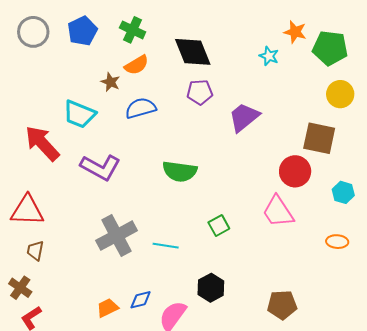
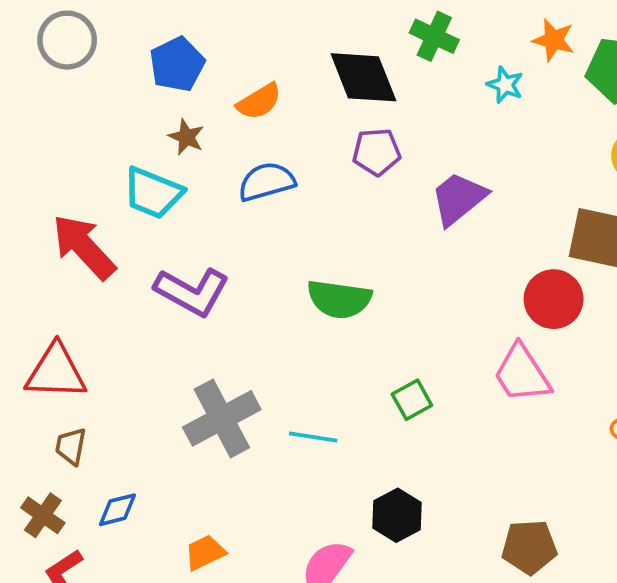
green cross: (133, 30) -> (434, 36), moved
blue pentagon: (82, 31) -> (177, 64), moved
brown star: (110, 82) -> (186, 137), moved
blue diamond: (141, 300) -> (117, 510), moved

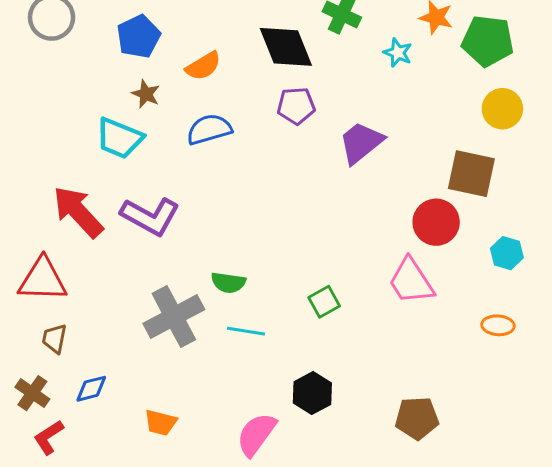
red arrow: (84, 247) -> (78, 212), moved
green semicircle: (339, 299) -> (228, 283), moved, size x0.7
orange trapezoid: (205, 553) -> (161, 423), turned -140

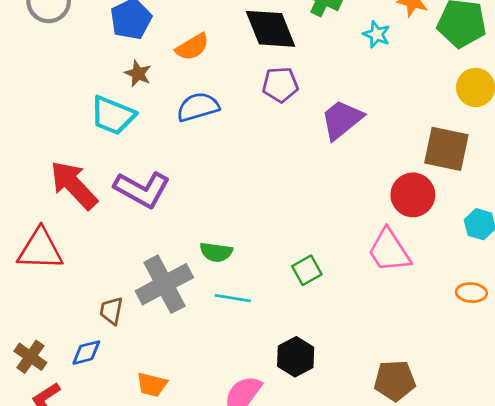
brown trapezoid: (54, 339) -> (111, 311), moved

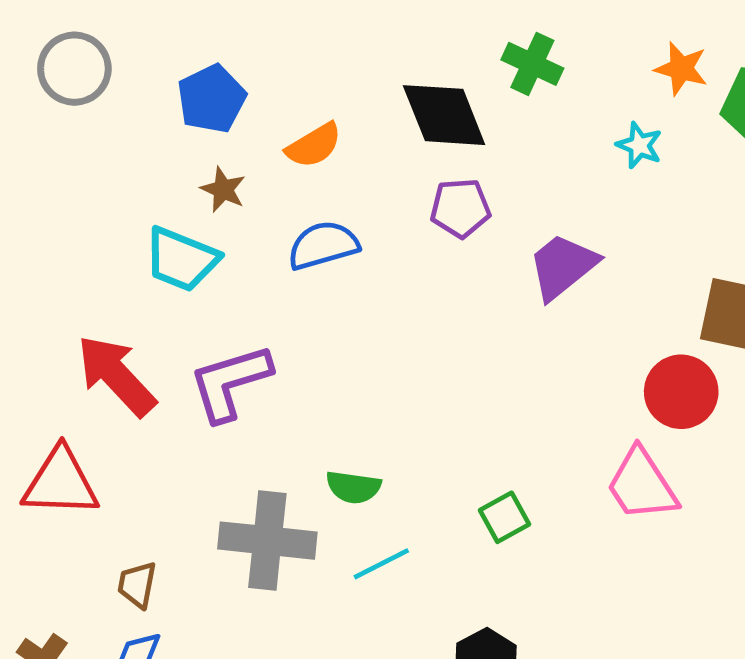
cyan star: (377, 34) -> (639, 145), moved
purple L-shape: (142, 189) -> (230, 382), turned 134
gray cross: (164, 284) -> (267, 541), turned 34
cyan line: (233, 298) -> (381, 564), turned -36
brown trapezoid: (111, 311) -> (137, 585), moved

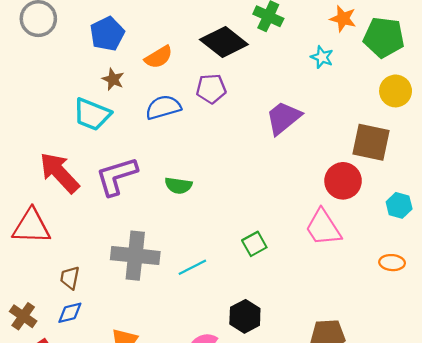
black diamond: (444, 115) -> (224, 42), turned -30
purple pentagon: (460, 208) -> (211, 89), moved
green semicircle: (353, 487) -> (178, 186), moved

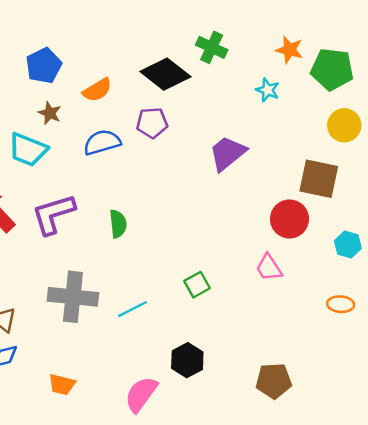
green semicircle: (178, 186) -> (118, 224), turned -104
pink trapezoid: (323, 228) -> (269, 268), size x0.7

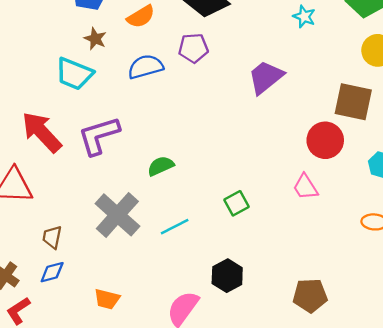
green semicircle: (118, 224) -> (161, 166), moved, turned -108
gray cross: (73, 297) -> (117, 215), turned 36

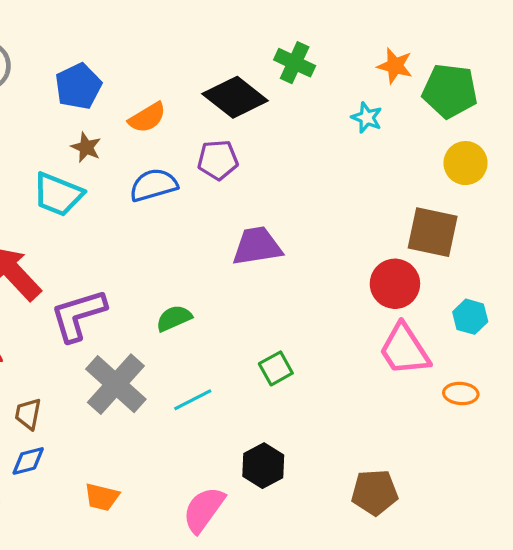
purple trapezoid: (266, 77) -> (257, 246), moved, turned 30
purple L-shape: (99, 136) -> (78, 315), moved
pink trapezoid: (305, 187) -> (404, 350), moved, size x1.5

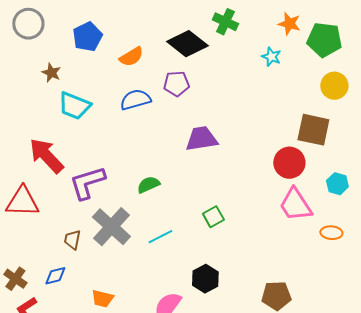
brown star: (86, 147) -> (51, 73), moved
brown trapezoid: (28, 414) -> (72, 240), moved

